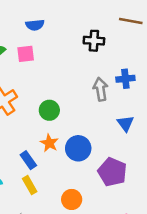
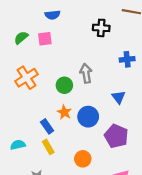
gray arrow: (101, 89) -> (86, 73), moved
blue triangle: (125, 123) -> (118, 97), moved

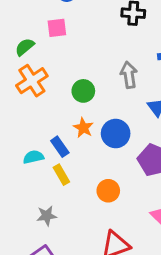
green semicircle: (21, 38) -> (25, 47), moved
gray arrow: (86, 73) -> (129, 75), moved
cyan semicircle: (18, 145) -> (33, 157), moved

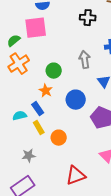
pink square: (57, 28) -> (36, 28), size x1.6
orange star: (83, 128) -> (46, 91), moved
orange circle: (108, 191) -> (59, 138), moved

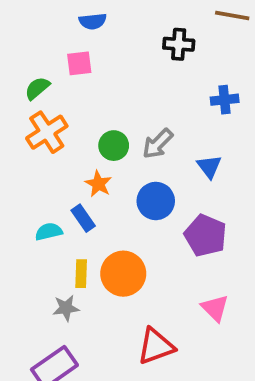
pink square: (36, 28) -> (79, 63), size x0.6
gray arrow: (85, 60) -> (158, 144), moved, turned -126
yellow rectangle: (39, 128) -> (81, 274), moved, turned 32
orange circle: (59, 138) -> (123, 274), size x1.5

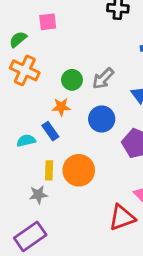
orange cross: (47, 132) -> (25, 70), turned -32
orange star: (98, 184) -> (61, 107), turned -30
red triangle: (156, 346) -> (122, 218), moved

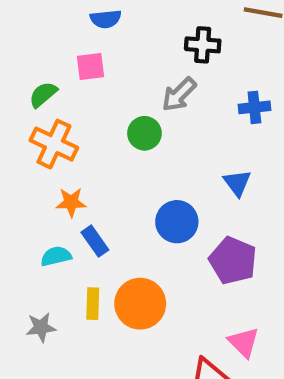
gray arrow: (103, 79) -> (179, 94), moved
green circle: (72, 80) -> (144, 133), moved
orange star: (61, 107) -> (71, 202), moved
gray star: (38, 195) -> (41, 327), moved

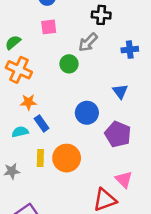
pink square: (91, 66) -> (49, 27), moved

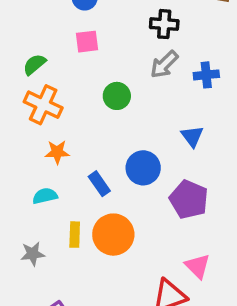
gray arrow: (88, 42) -> (164, 64), moved
blue rectangle: (42, 123) -> (99, 184), moved

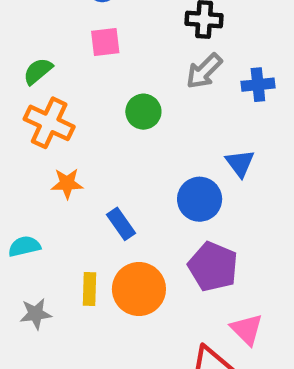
blue circle: (143, 168) -> (200, 199), moved
cyan semicircle: (45, 196) -> (24, 246), moved
purple pentagon: (189, 199) -> (213, 267), moved

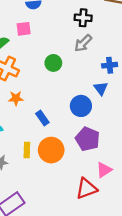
pink square: (105, 42) -> (24, 29), moved
blue cross: (258, 85) -> (110, 65), moved
pink triangle: (247, 329) -> (104, 170), turned 42

